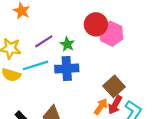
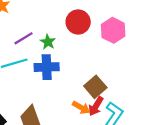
pink hexagon: (111, 34) -> (113, 30), moved
orange arrow: (101, 107) -> (81, 108), turned 84

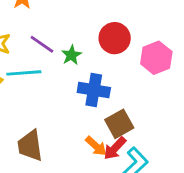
purple line: (24, 38) -> (42, 44), turned 54
blue cross: (47, 67) -> (94, 90), moved

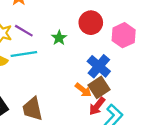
purple line: (42, 44) -> (24, 31), moved
blue cross: (94, 90) -> (99, 66), moved, turned 35
orange arrow: (96, 146) -> (83, 90), moved

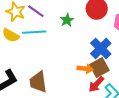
orange arrow: (83, 90) -> (85, 69), turned -35

